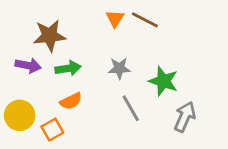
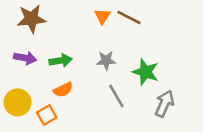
brown star: (50, 36) -> (31, 19), moved

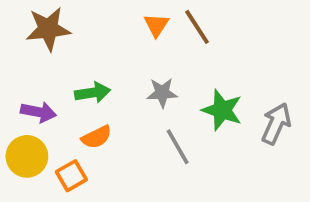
brown line: (129, 17) -> (197, 27), turned 30
purple arrow: (25, 58) -> (39, 112), moved
gray arrow: (164, 104) -> (276, 124), moved

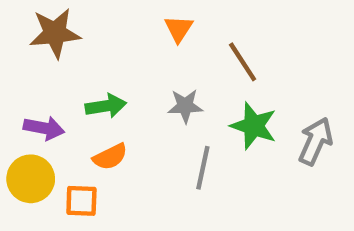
brown line: (197, 27) -> (243, 62), moved
gray line: (178, 147) -> (203, 168), turned 42
orange square: (71, 176) -> (81, 201), turned 32

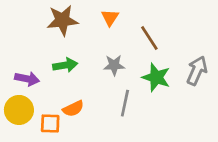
brown star: (55, 33) -> (62, 20), moved
gray arrow: (315, 141) -> (197, 71), moved
orange semicircle: (110, 157) -> (73, 109), moved

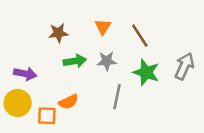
orange triangle: (110, 18) -> (103, 27), moved
brown star: (62, 20) -> (58, 33), moved, size x0.7
green arrow: (65, 65) -> (75, 61), moved

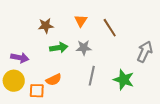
green star: (146, 72) -> (124, 80), moved

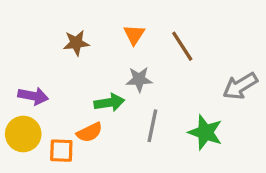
green arrow: (59, 48) -> (109, 103), moved
gray arrow: (145, 52) -> (240, 86), turned -145

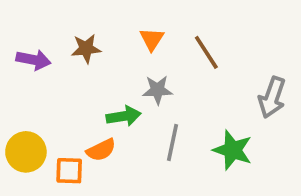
gray arrow: (240, 86) -> (272, 97), turned -40
purple arrow: (33, 96) -> (33, 60), moved

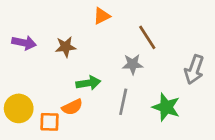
orange triangle: (152, 39) -> (102, 16), moved, turned 30
brown star: (86, 49) -> (66, 47), moved
gray star: (157, 90) -> (133, 64), moved

